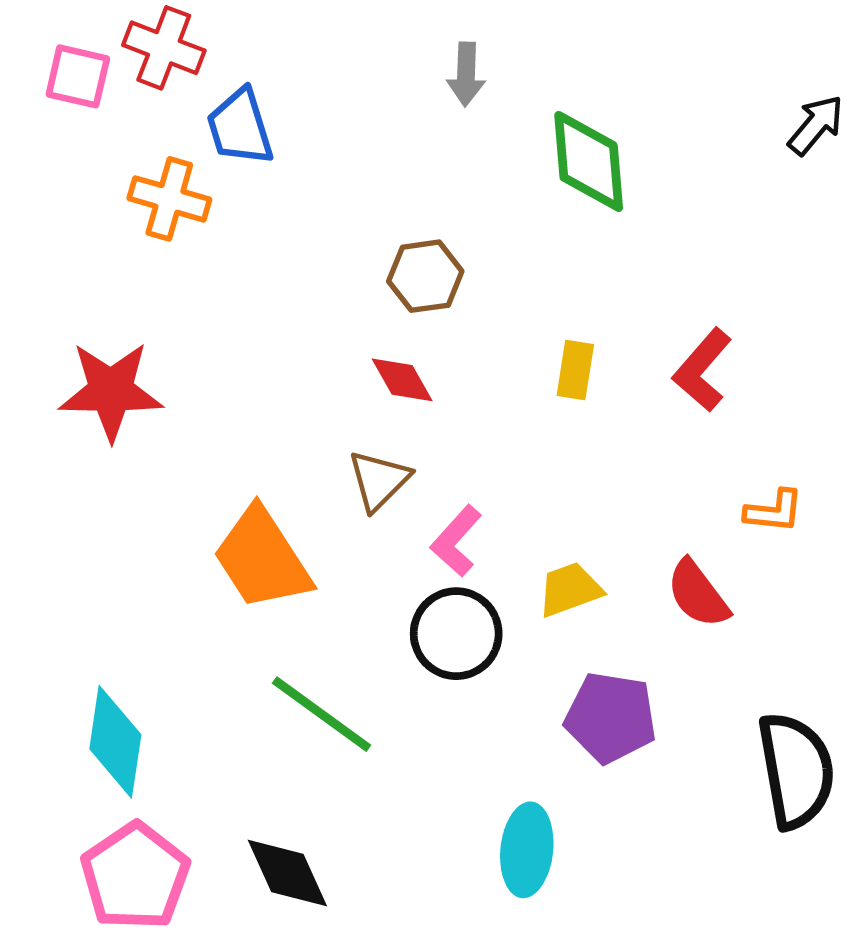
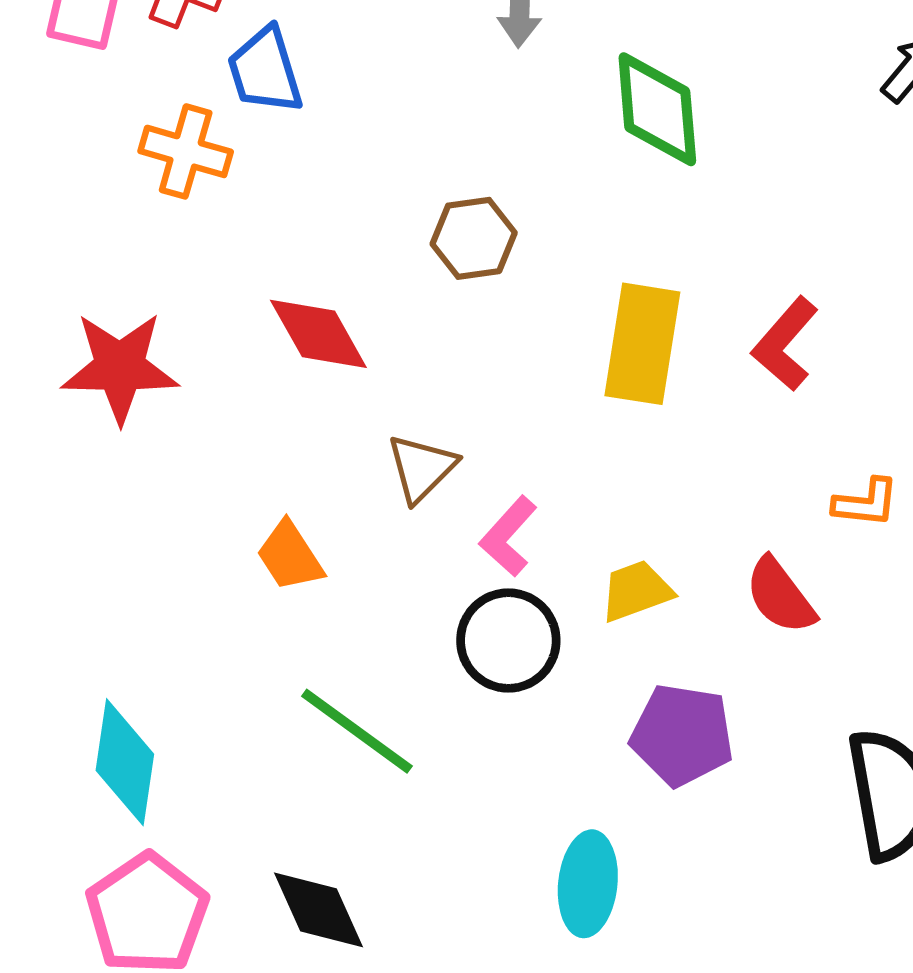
yellow rectangle: (575, 370) -> (642, 344), size x1.8
red diamond: (402, 380) -> (318, 334), moved, size x1.4
orange trapezoid: (262, 559) -> (290, 556), size x0.6

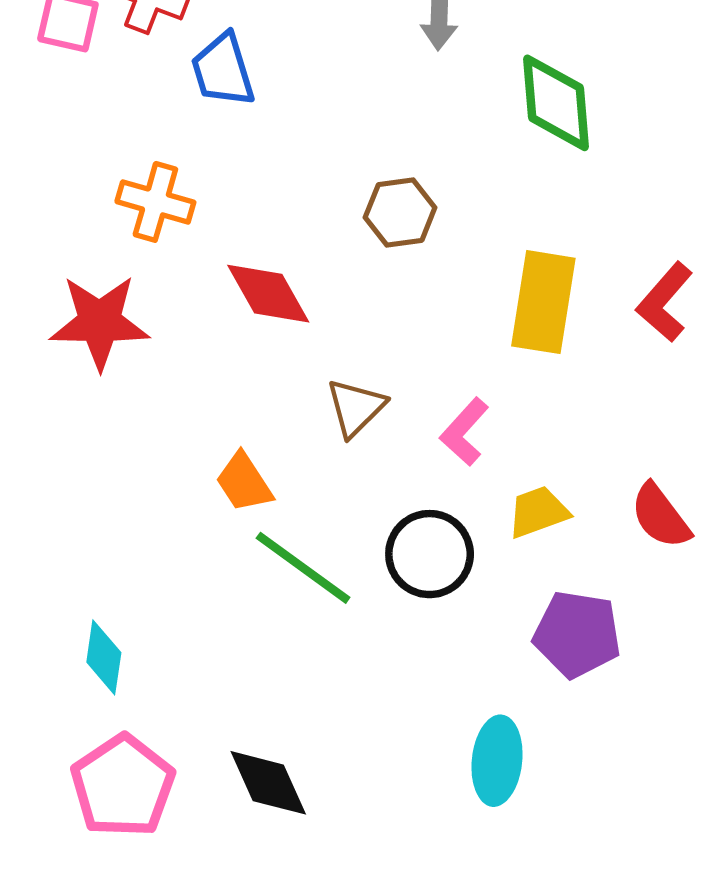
orange cross: (186, 151) -> (155, 202), moved
pink L-shape: (508, 536) -> (464, 432), moved
green line: (357, 731) -> (303, 568), moved
cyan diamond: (125, 762) -> (104, 657), size x0.7

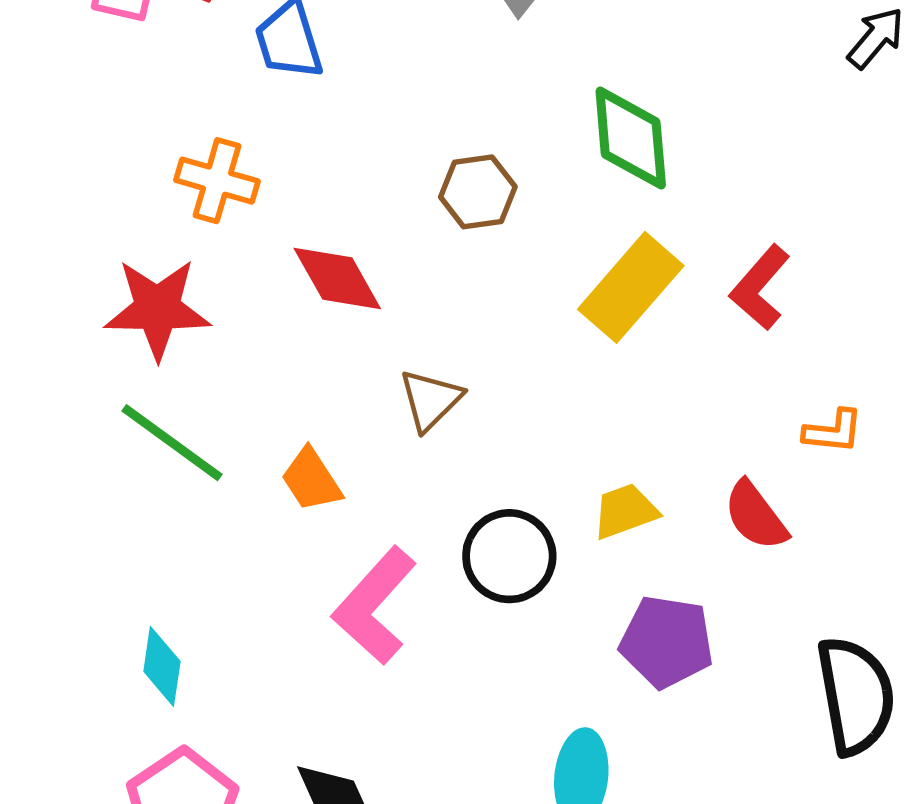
green diamond: (556, 103) -> (631, 138), moved
yellow rectangle: (543, 302) -> (631, 287), turned 32
pink L-shape: (464, 432) -> (374, 606), moved, size x1.6
green line: (303, 568) -> (172, 443), moved

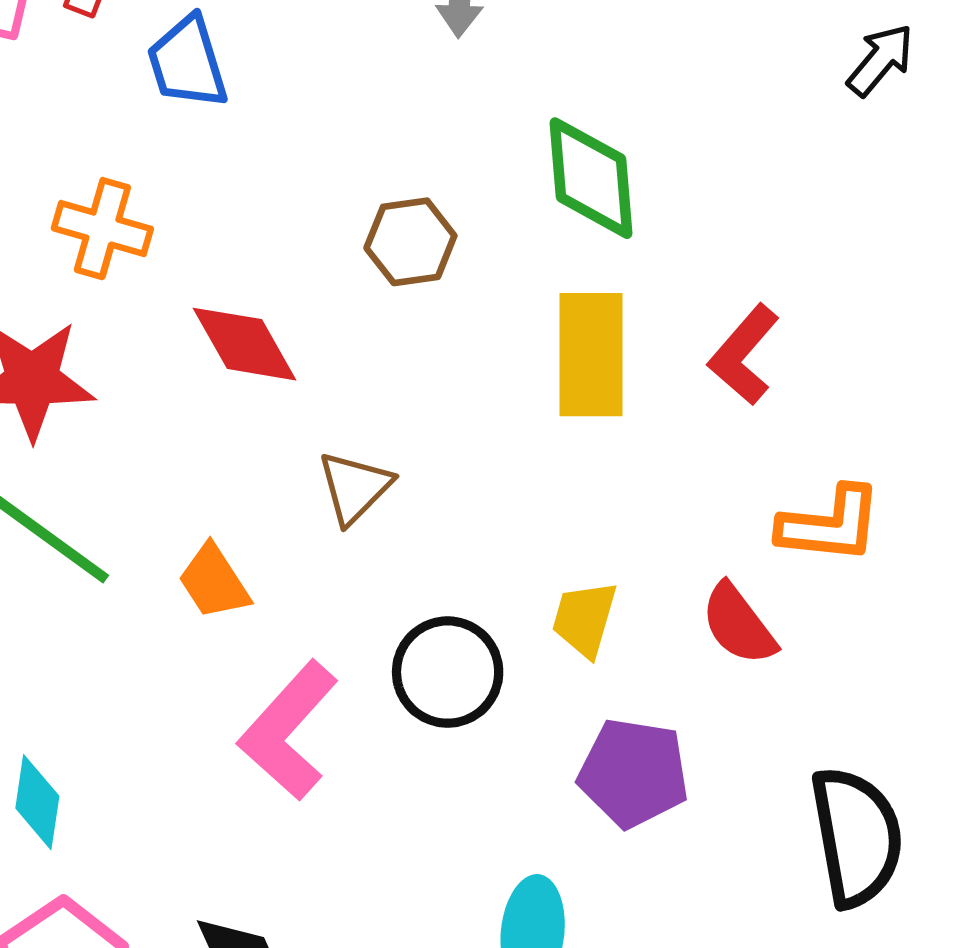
yellow rectangle: (631, 287) -> (591, 355), turned -41
orange L-shape: (833, 431) -> (830, 525), size x1.5
yellow trapezoid: (625, 511) -> (584, 619), turned -54

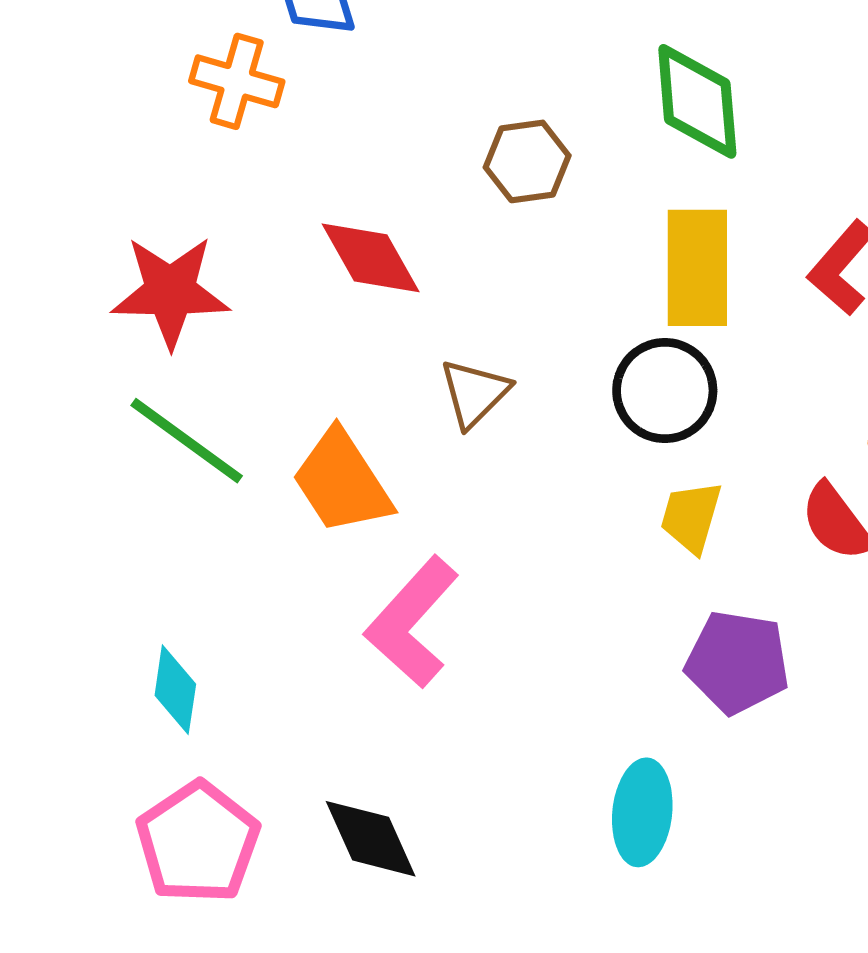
orange cross: (102, 229) -> (237, 81), moved
orange trapezoid: (214, 582) -> (342, 482), size x1.5
black circle: (448, 672) -> (665, 391), moved

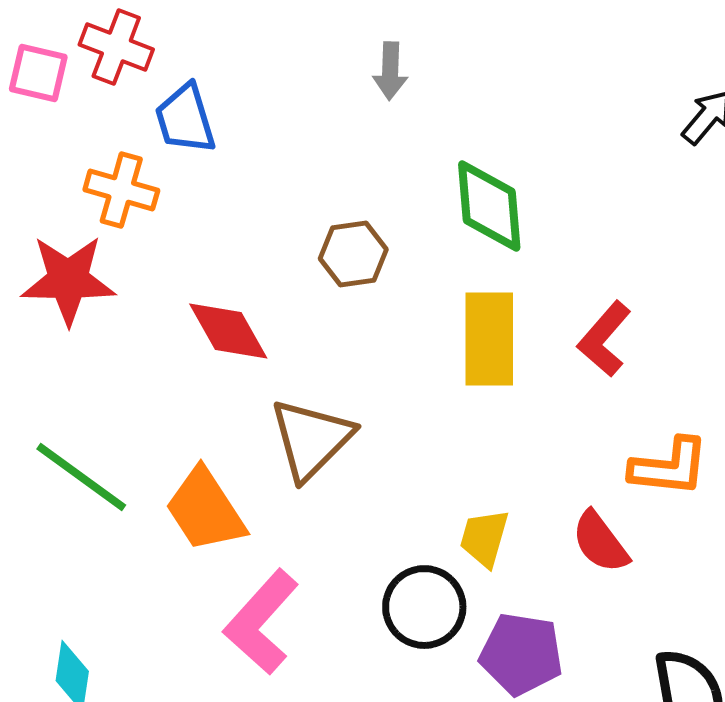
red star: (170, 292) -> (68, 280), moved
black circle: (665, 391) -> (424, 607), moved
brown triangle: (475, 393) -> (311, 439), size x1.5

